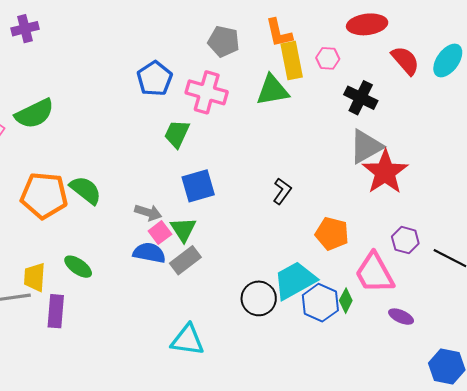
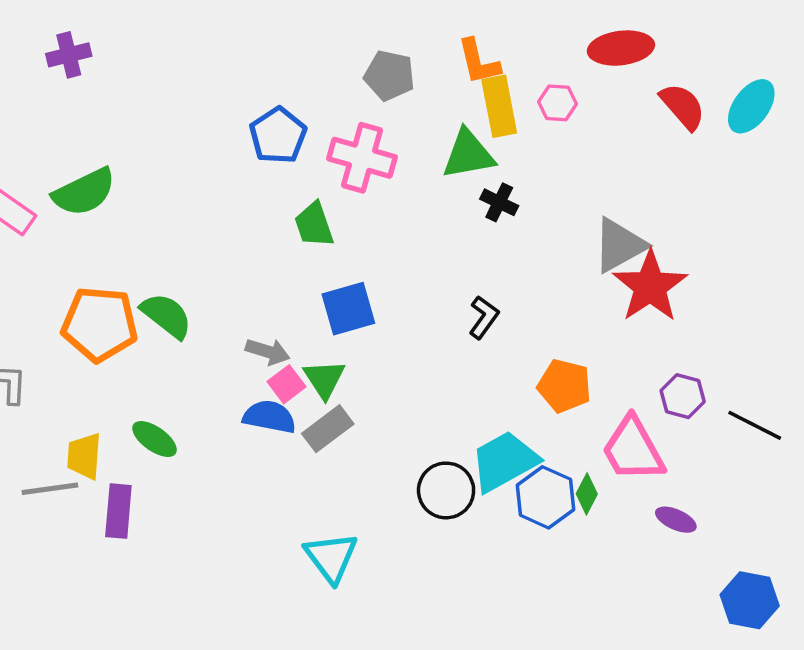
black cross: (361, 98) -> (499, 202), moved, size x0.7
green trapezoid: (177, 134) -> (314, 225), turned -44
cyan triangle: (188, 340) -> (331, 557), turned 45

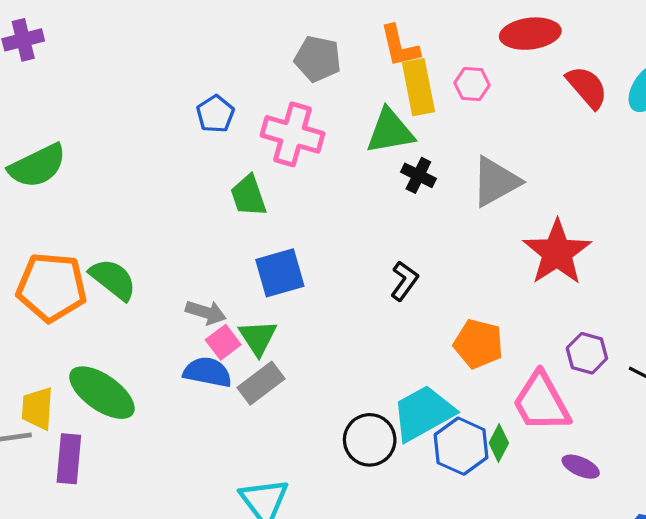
blue pentagon: (278, 135) -> (215, 114), size x0.7
gray triangle: (619, 245) -> (496, 182), moved
green ellipse: (155, 439) -> (102, 393), size x1.6

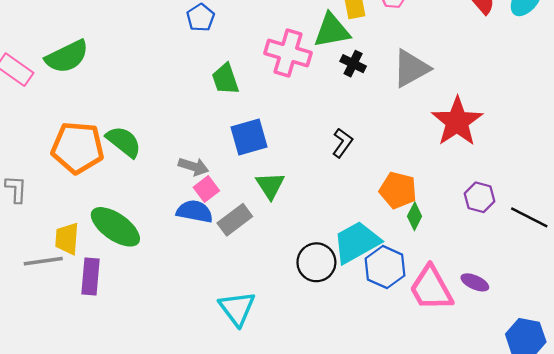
pink cross: (292, 134) -> (288, 53), moved
green triangle: (258, 338) -> (270, 185), moved
pink trapezoid: (541, 402) -> (431, 288), moved
green diamond: (499, 443) -> (415, 216), moved

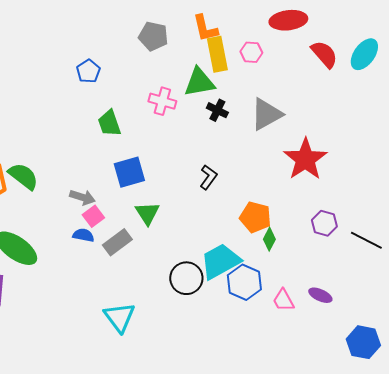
pink cross: (288, 53) -> (162, 101), size x0.7
blue semicircle: (195, 211) -> (83, 235), size x0.7
pink trapezoid: (431, 288) -> (283, 300), size x0.6

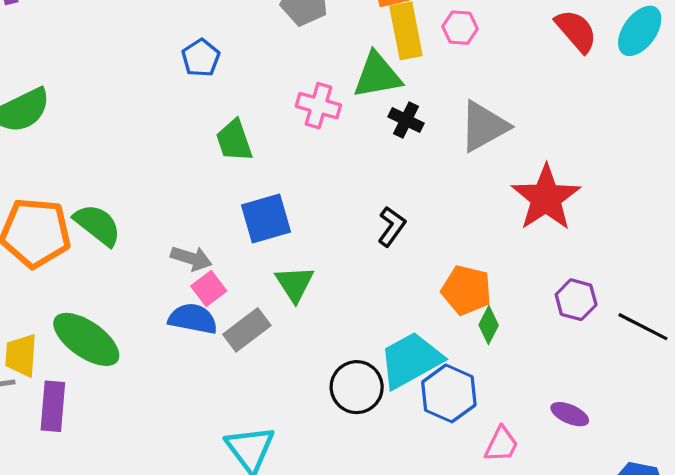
blue semicircle: (83, 235) -> (193, 319), size x1.4
pink trapezoid: (283, 300) -> (501, 444), moved, turned -125

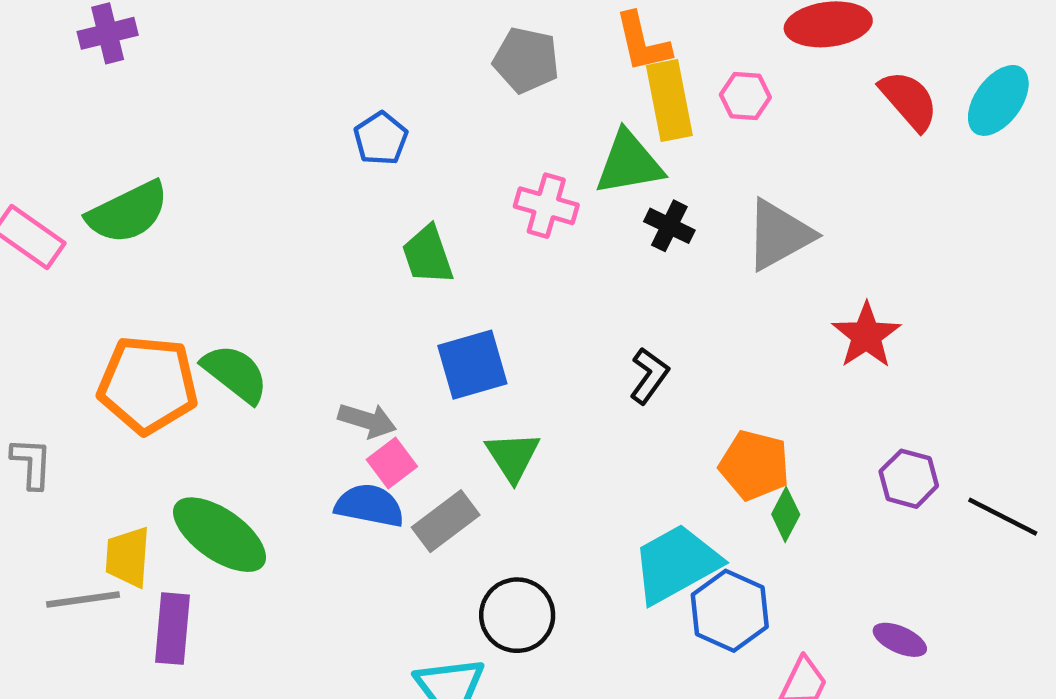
red star: (546, 198) -> (866, 335), size x0.7
black circle: (357, 387) -> (517, 615), moved

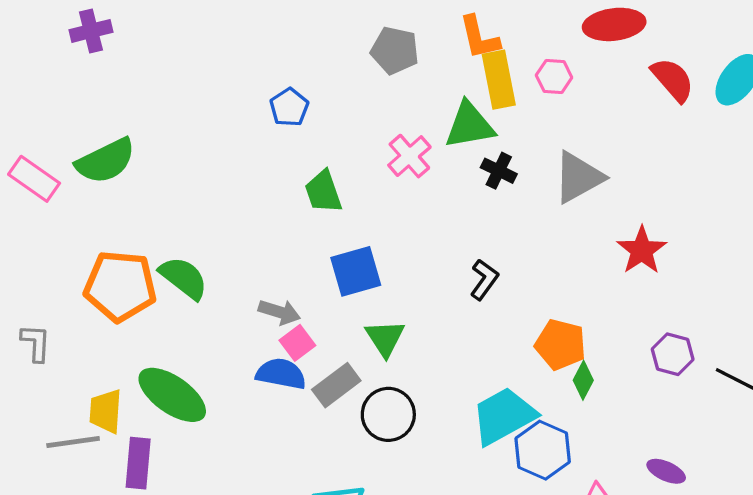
pink cross: (546, 206) -> (409, 156), turned 33
black circle: (517, 615) -> (388, 414), moved

